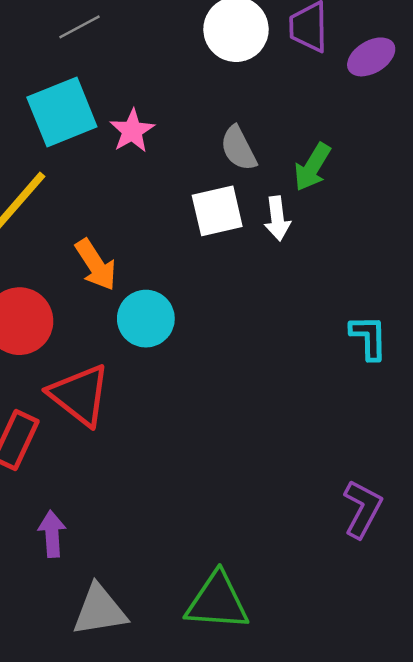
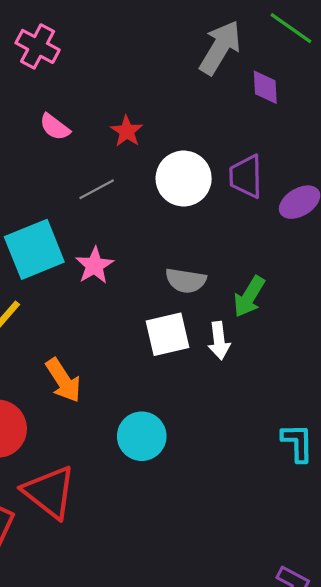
gray line: (79, 27) -> (97, 189), moved
gray semicircle: (239, 148) -> (186, 281), turned -54
cyan circle: (146, 319) -> (142, 436), moved

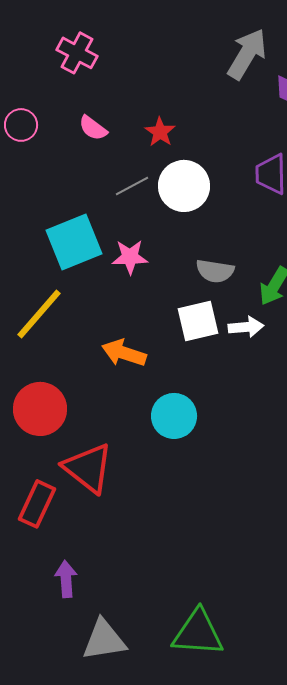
white circle: (184, 178) -> (184, 186), moved
pink star: (94, 265) -> (130, 257), turned 30
white arrow: (219, 341) -> (246, 327), turned -88
orange arrow: (63, 380) -> (124, 353), moved, turned 141

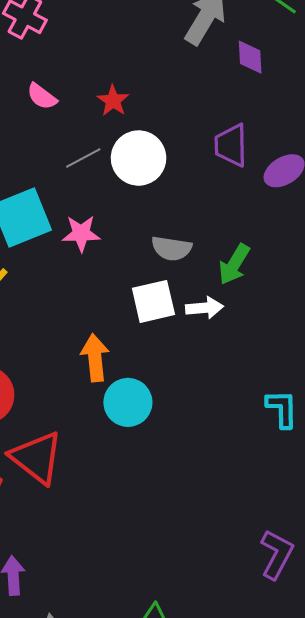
orange arrow: (124, 353) -> (95, 358), moved, turned 66

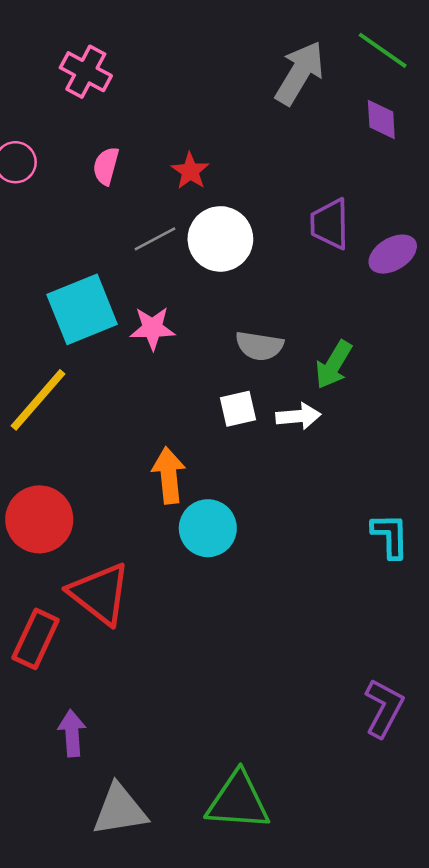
purple diamond: (250, 57) -> (381, 119), moved
pink semicircle: (42, 96) -> (106, 166), turned 68
white square: (153, 301) -> (238, 409), size x0.7

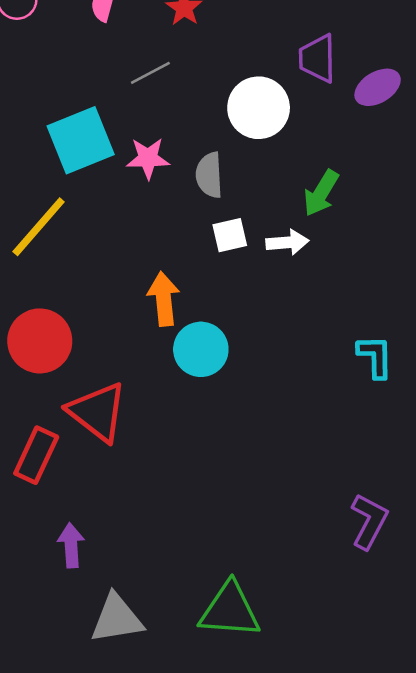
white circle: (220, 239) -> (259, 108), moved
gray semicircle: (259, 346) -> (209, 175), moved, turned 78

